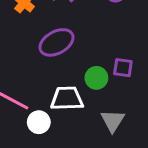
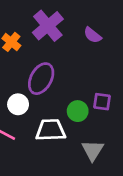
purple ellipse: (57, 42) -> (41, 79), turned -32
white circle: (39, 122) -> (18, 104), moved

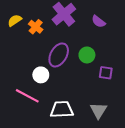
green circle: (78, 111) -> (87, 55), moved
white trapezoid: (51, 130) -> (62, 109), moved

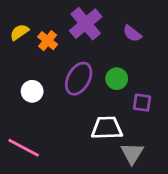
white circle: (41, 75) -> (32, 91), moved
pink line: (27, 96) -> (24, 148), moved
white trapezoid: (62, 109) -> (107, 128), moved

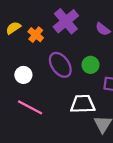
purple ellipse: (79, 79) -> (60, 65), turned -65
pink line: (24, 148) -> (30, 107), moved

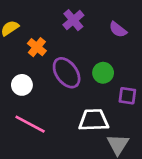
purple cross: (66, 21) -> (73, 20), size x0.7
orange cross: (36, 35) -> (37, 47), moved

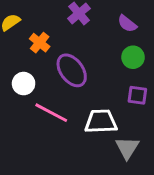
green circle: (103, 73) -> (133, 57), moved
pink line: (30, 124) -> (51, 113), moved

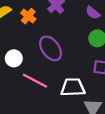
orange cross: (40, 43) -> (28, 16), moved

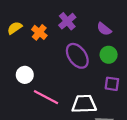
purple ellipse: (51, 48) -> (77, 56), moved

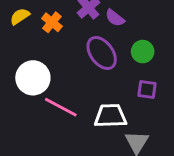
purple semicircle: (104, 29) -> (115, 18), moved
white circle: (25, 75) -> (33, 78), size x1.5

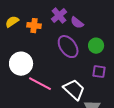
orange cross: (52, 22) -> (34, 26), turned -32
white trapezoid: (110, 116) -> (74, 90), turned 45

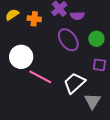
purple semicircle: (77, 23) -> (77, 16), turned -40
white trapezoid: (74, 90) -> (74, 83), turned -85

